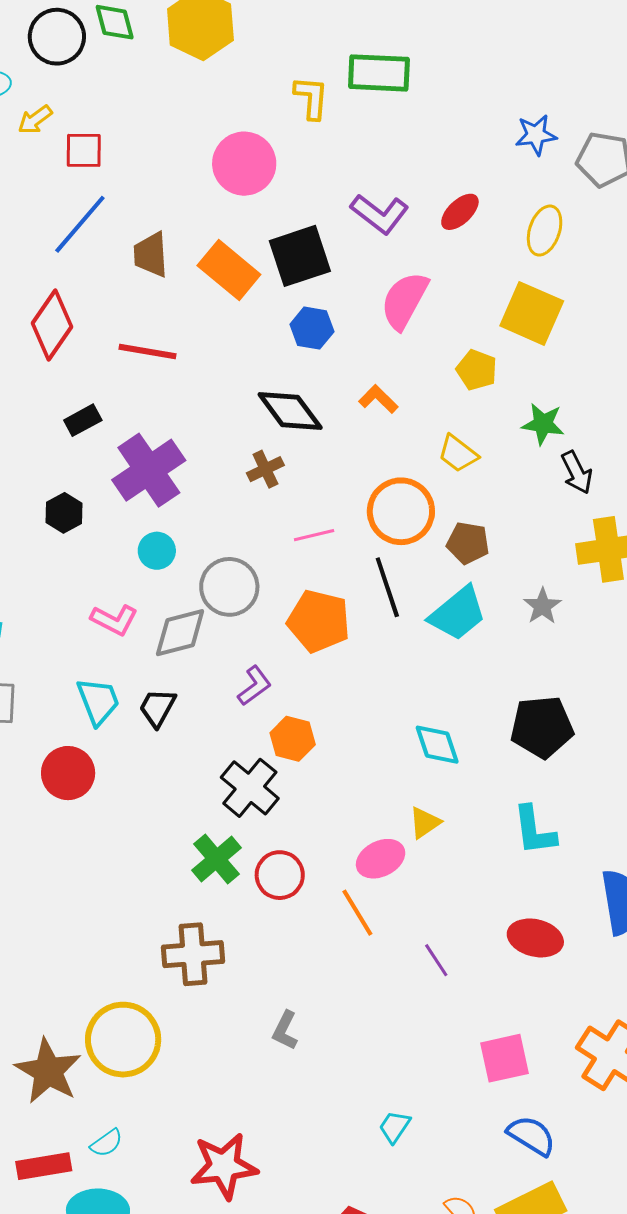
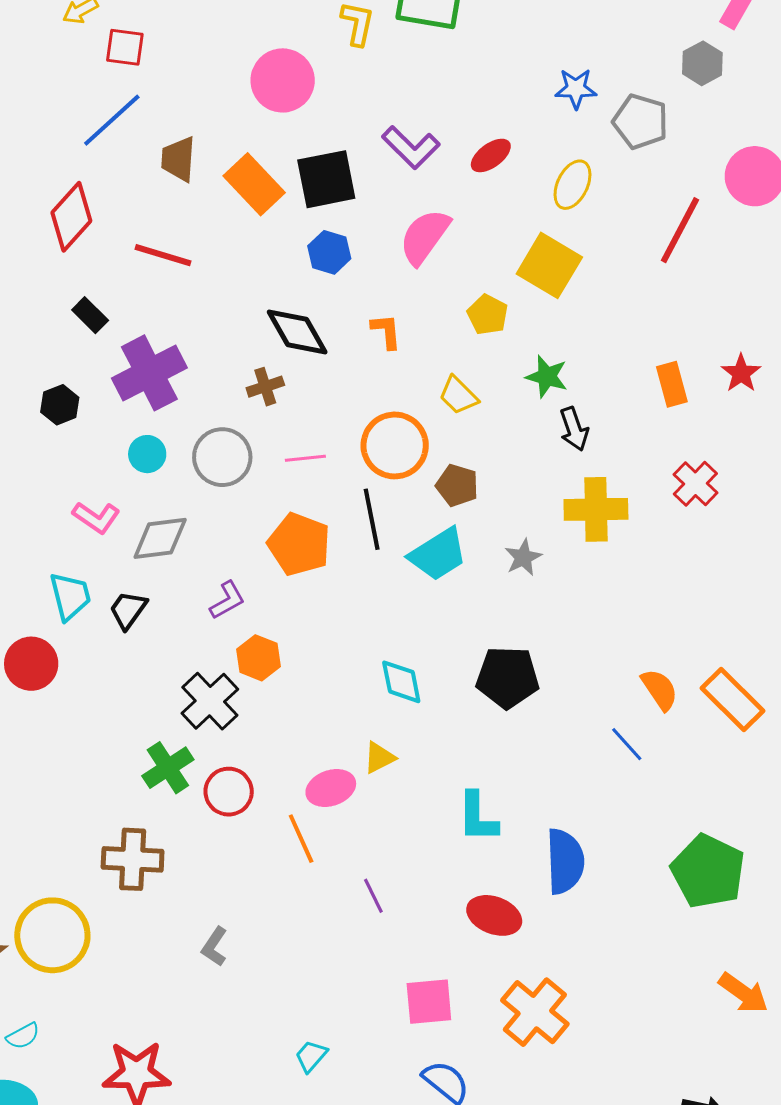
orange L-shape: (378, 399) -> (386, 331), turned 33
black rectangle: (83, 420) -> (90, 315), turned 66
gray circle: (229, 587) -> (222, 457), moved
cyan L-shape: (534, 830) -> (478, 817), moved
red ellipse: (535, 938) -> (494, 915), moved

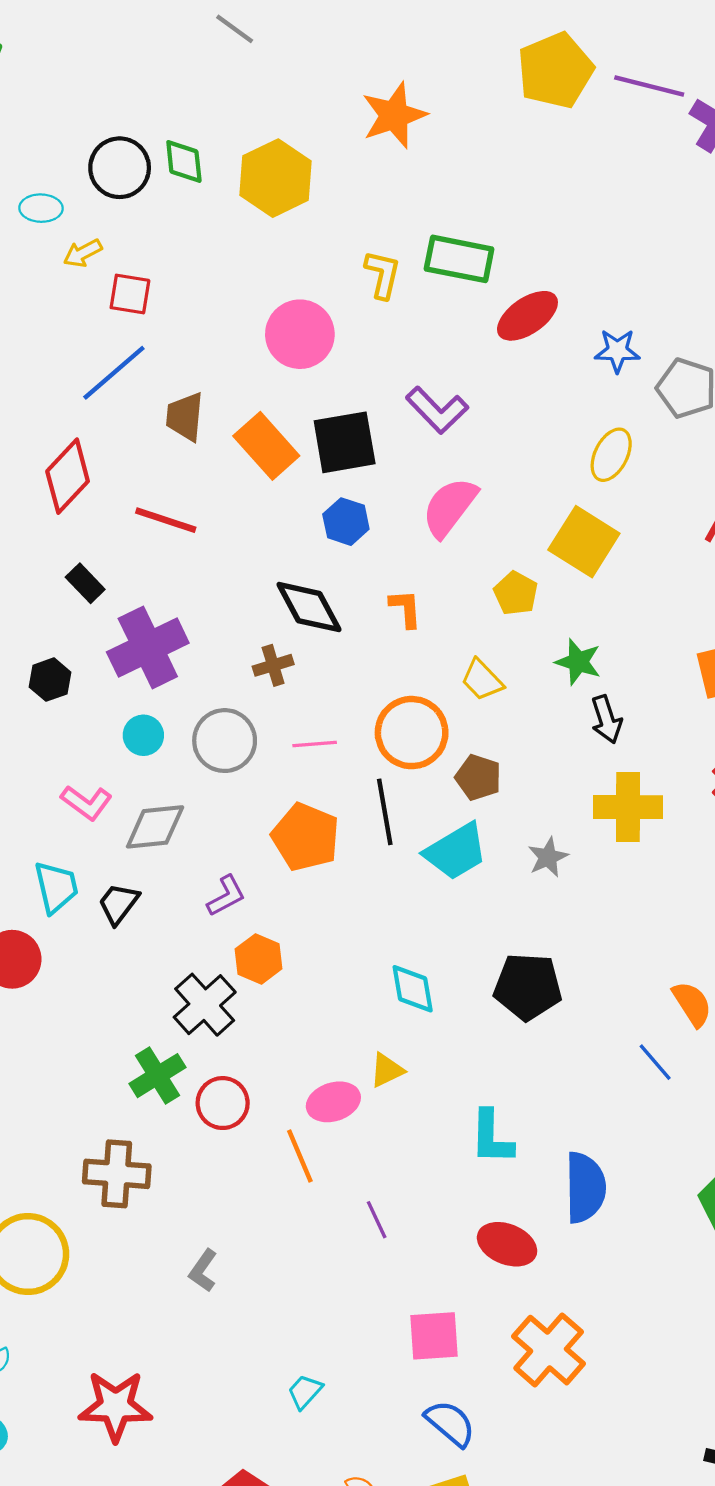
red ellipse: (491, 155) -> (527, 316), moved, size x1.4

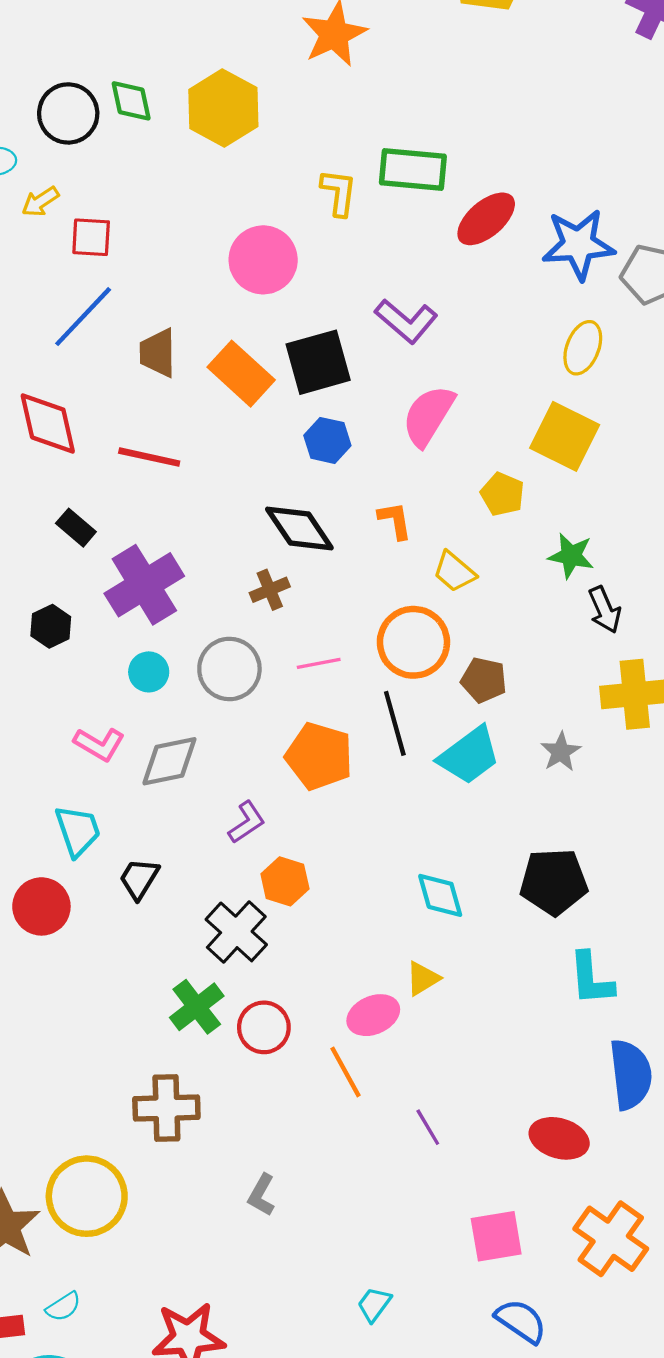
blue star: (617, 351) -> (578, 244), size x1.6
red diamond: (68, 476) -> (48, 423), turned -50
yellow trapezoid: (482, 680) -> (454, 572), moved
black trapezoid: (118, 904) -> (139, 879), moved
cyan L-shape: (492, 1137) -> (591, 979), moved

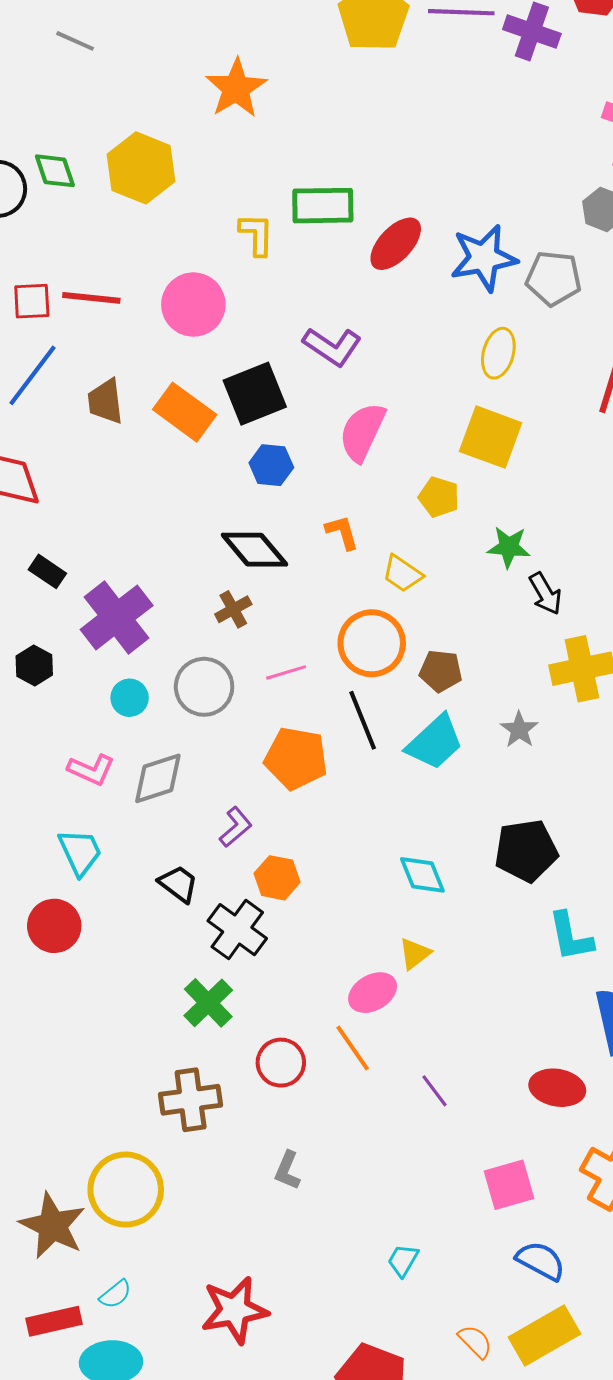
red line: (149, 457) -> (91, 298), moved
black trapezoid: (139, 879) -> (178, 884), moved, turned 102
red circle: (264, 1027) -> (281, 1063), moved

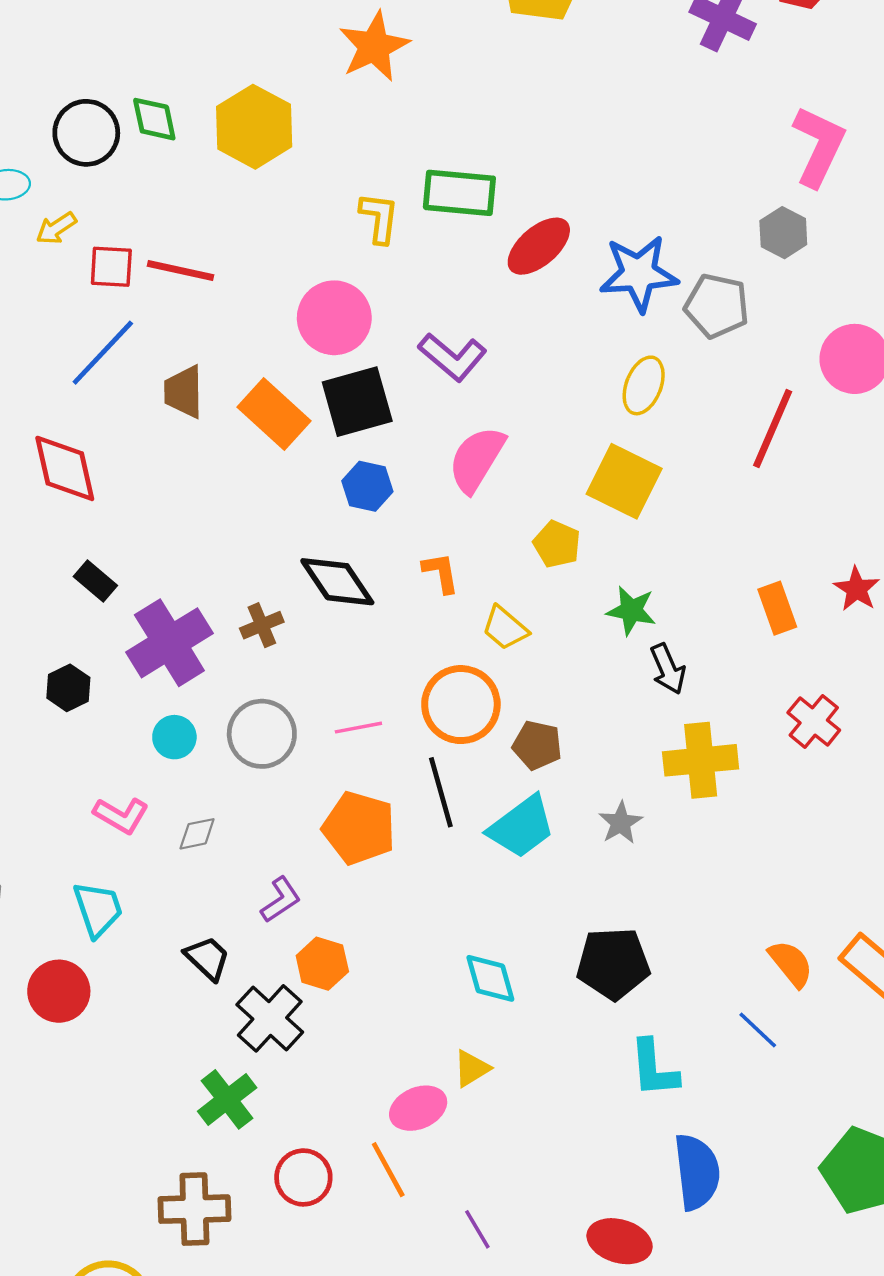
pink circle: (193, 305) -> (334, 318), moved
brown cross: (233, 609) -> (262, 625), moved
gray diamond: (158, 778) -> (197, 834), size x0.6

